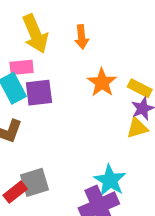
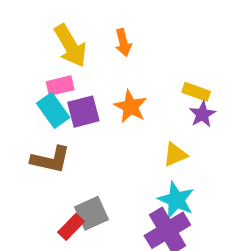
orange star: (102, 83) -> (130, 107), moved
yellow triangle: (137, 128) -> (175, 155), moved

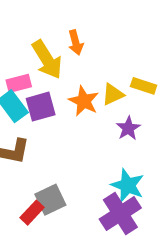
yellow arrow: (70, 46) -> (47, 60), moved
purple star: (202, 114) -> (128, 128), moved
yellow triangle: (175, 155) -> (113, 94), moved

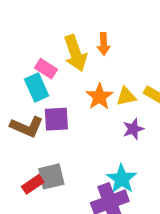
pink rectangle: (19, 83) -> (46, 69), turned 35
purple square: (41, 107) -> (56, 119), moved

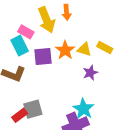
yellow triangle: (126, 96) -> (84, 49), turned 32
purple square: (56, 119) -> (43, 56), moved

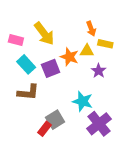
orange arrow: (67, 12) -> (91, 29), moved
pink rectangle: (26, 32) -> (16, 40), moved
cyan star: (83, 109) -> (83, 101), moved

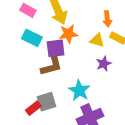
orange star: (69, 57) -> (68, 34), moved, turned 30
cyan rectangle: (26, 64) -> (32, 38), turned -36
brown L-shape: (28, 92) -> (51, 66), moved, turned -35

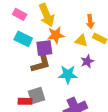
cyan star: (79, 90) -> (68, 74), moved, turned -30
red rectangle: (33, 108) -> (25, 101), turned 40

